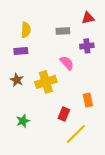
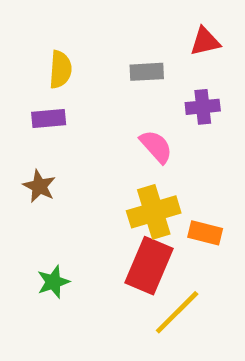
yellow cross: (46, 82) -> (154, 212), moved
orange rectangle: (88, 100) -> (205, 233), turned -64
red rectangle: (64, 114) -> (149, 266), size x1.6

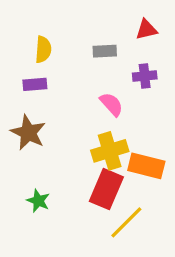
brown star: (39, 186) -> (28, 133), size x1.5
orange rectangle: (205, 233) -> (146, 166), size x1.5
green star: (53, 282) -> (38, 201), turned -30

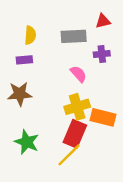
gray rectangle: (105, 51) -> (74, 36), size x1.5
brown star: (28, 133) -> (20, 94), turned -30
green star: (38, 201) -> (27, 142), size x1.5
yellow line: (126, 222) -> (69, 155), moved

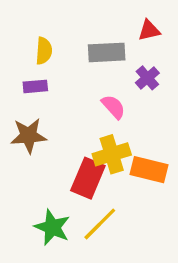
purple cross: (102, 54) -> (147, 78), turned -35
red rectangle: (75, 134) -> (88, 178), moved
green star: (27, 142) -> (52, 227), moved

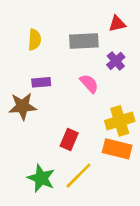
purple rectangle: (35, 86) -> (41, 82), moved
yellow cross: (112, 154) -> (120, 121), moved
orange rectangle: (149, 170) -> (117, 149), moved
red rectangle: (88, 178) -> (69, 140), size x0.7

